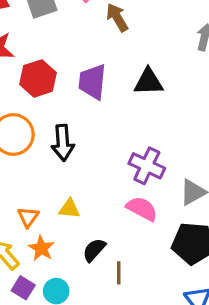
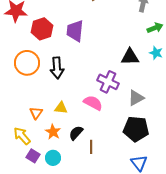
black triangle: (148, 82) -> (130, 57), moved
pink semicircle: (142, 209) -> (93, 103), moved
orange star: (41, 248) -> (53, 132), moved

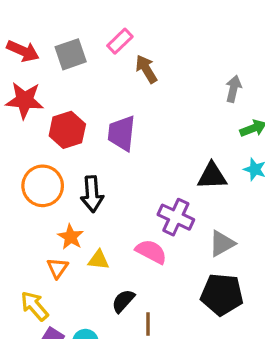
orange star: (53, 132) -> (71, 237), moved

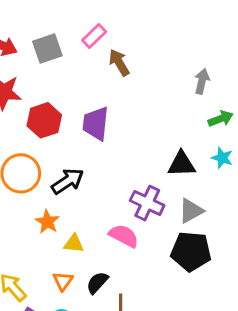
black arrow: (92, 194) -> (68, 181), turned -120
gray triangle: (222, 243) -> (191, 211), moved
orange triangle: (57, 268) -> (63, 281), moved
black pentagon: (222, 294) -> (191, 251), moved

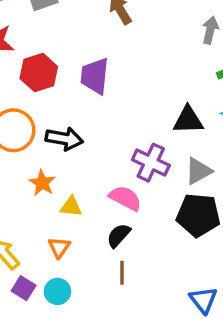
black arrow: (68, 181) -> (64, 139), turned 44
black semicircle: (97, 283) -> (119, 235), moved

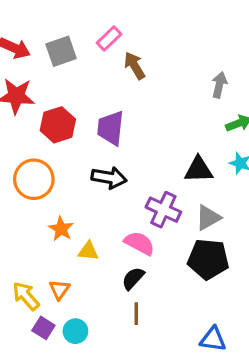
black arrow: (64, 139) -> (109, 178), moved
orange triangle: (59, 247) -> (59, 290), moved
blue triangle: (203, 300) -> (213, 339), turned -44

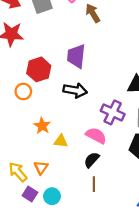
red hexagon: (58, 125) -> (39, 69), moved
orange circle: (34, 179) -> (23, 91), size x0.6

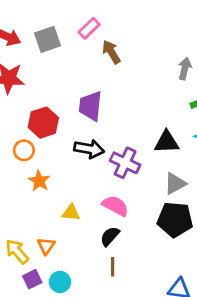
purple cross: (113, 112) -> (125, 163), moved
orange star: (42, 126) -> (39, 181), moved
purple square: (30, 194) -> (32, 279), turned 32

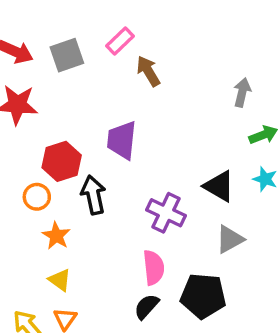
black triangle: (167, 142) -> (219, 186), turned 32
black arrow: (89, 149) -> (93, 195), moved, turned -112
pink semicircle: (115, 206) -> (154, 268), turned 56
yellow triangle: (71, 213) -> (60, 280), moved, turned 30
black pentagon: (175, 220) -> (203, 296), moved

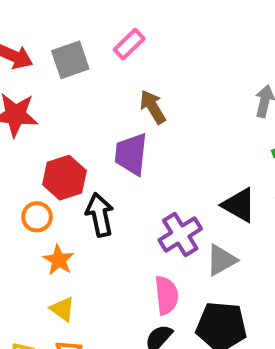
brown arrow: (148, 71) -> (153, 107), moved
purple cross: (166, 213) -> (180, 234), turned 33
gray triangle: (230, 239) -> (221, 260), moved

